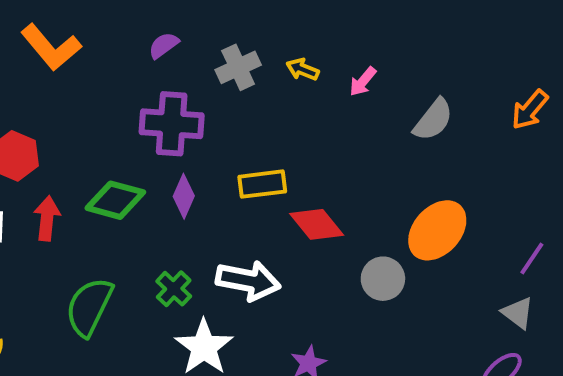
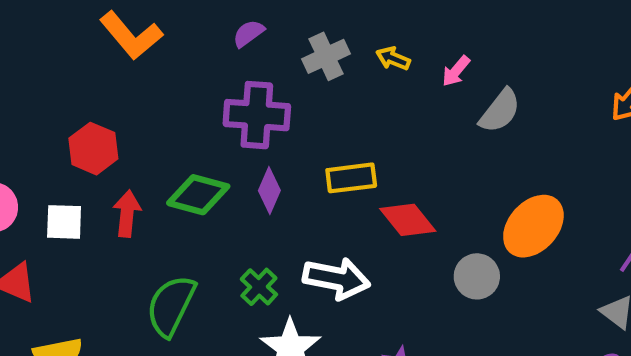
gray semicircle: (433, 120) -> (500, 111), moved

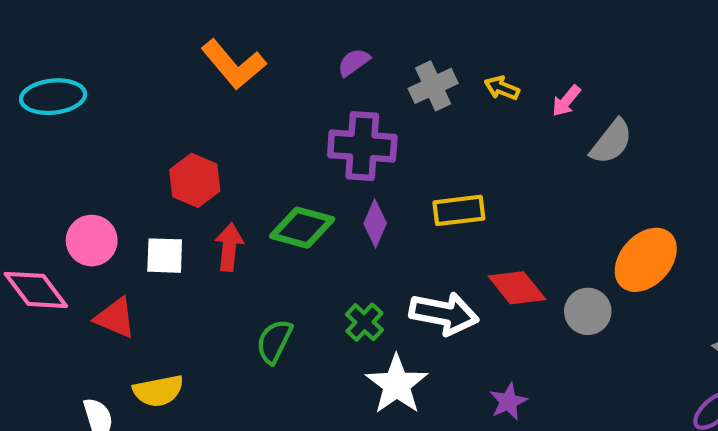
red diamond: (408, 220) -> (517, 288), moved
green semicircle: (171, 306) -> (274, 341), size x0.7

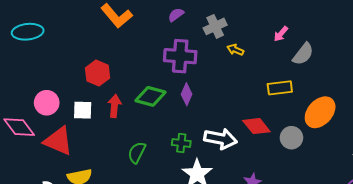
yellow arrow: (502, 88) -> (235, 50), moved
yellow rectangle: (459, 210) -> (280, 88), moved
red triangle: (115, 318) -> (58, 141), size x1.4
green cross: (364, 322) -> (181, 143), turned -36

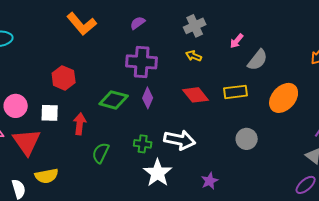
gray cross: (215, 26) -> (195, 26), moved
red arrow: (114, 106) -> (80, 124), moved
orange ellipse: (320, 112) -> (284, 98), moved
red diamond: (256, 126) -> (196, 95), moved
red triangle: (58, 141) -> (27, 142), turned 32

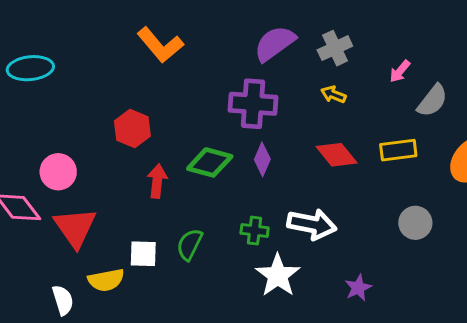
purple semicircle: (138, 23) -> (275, 43), moved, size x1.8
white square: (50, 113) -> (143, 254), moved
red arrow: (80, 124) -> (157, 181), moved

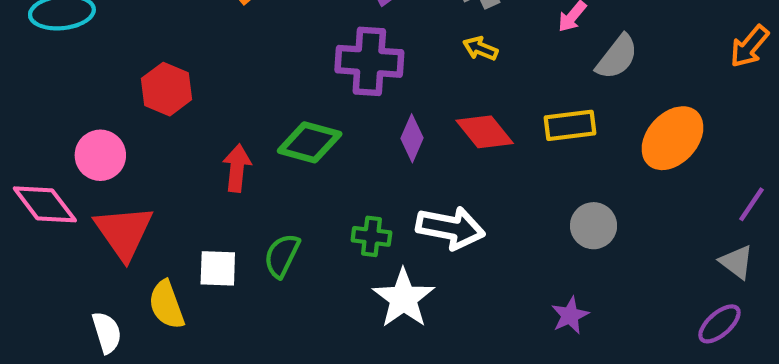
red hexagon: (132, 128) -> (167, 89), moved
purple diamond: (262, 159) -> (412, 138), moved
yellow semicircle: (106, 280) -> (167, 305), turned 81
purple star: (358, 288) -> (570, 315), moved

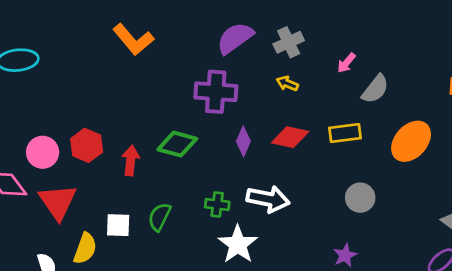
red hexagon: (167, 89) -> (87, 145), moved
red diamond: (485, 132) -> (290, 137), turned -39
yellow semicircle: (167, 305) -> (85, 249), turned -140

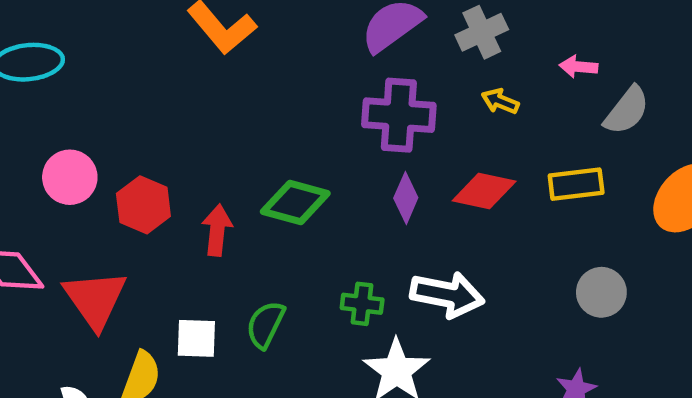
pink arrow: (346, 63) -> (578, 67), turned 55
yellow arrow: (287, 84) -> (500, 101), moved
purple cross: (216, 92) -> (399, 115), moved
pink circle: (43, 152) -> (70, 177), moved

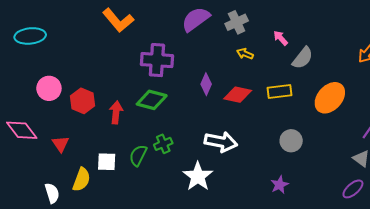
pink arrow: (578, 67) -> (281, 38), turned 42
purple cross: (399, 115) -> (157, 60), moved
purple diamond: (406, 198) -> (206, 84), moved
red triangle: (95, 299) -> (61, 144), size x0.6
green cross: (362, 304) -> (163, 144), moved, turned -30

